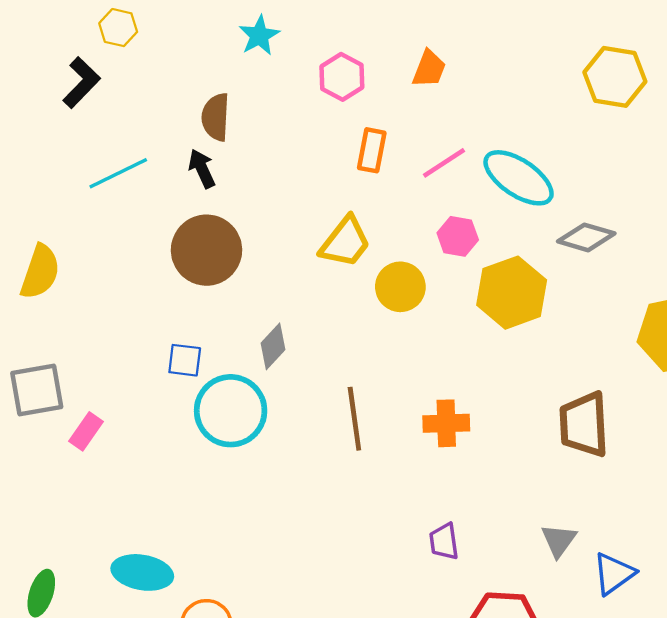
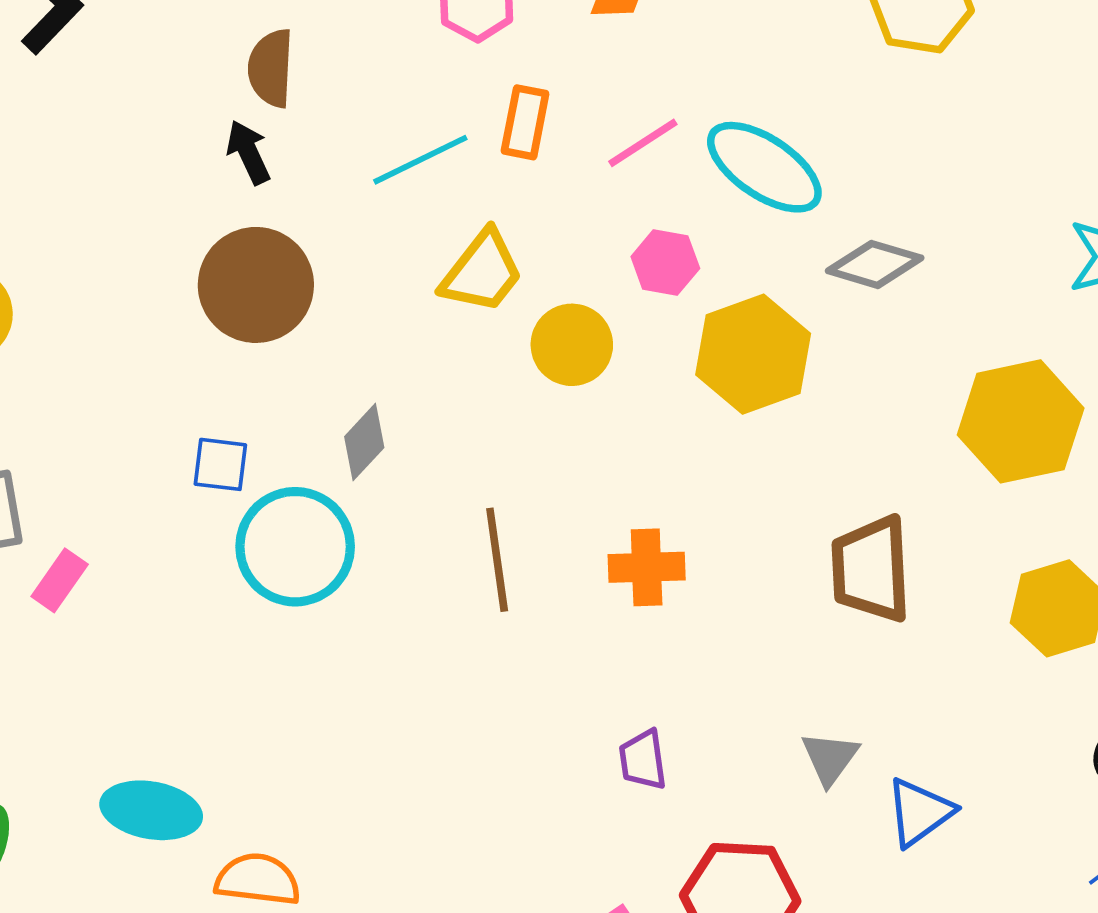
cyan line: (118, 173) -> (420, 160), moved

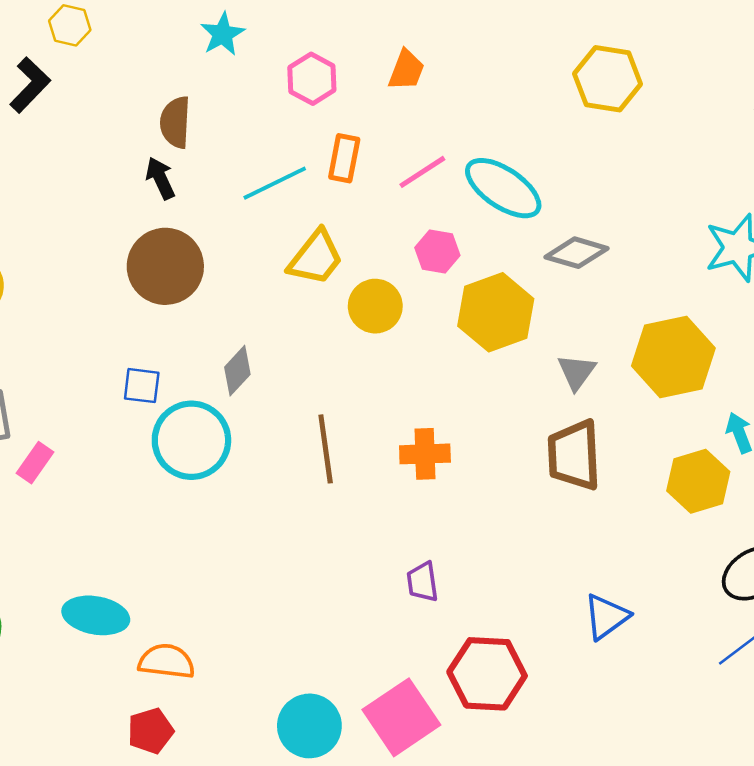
gray triangle: (830, 758) -> (576, 372), moved

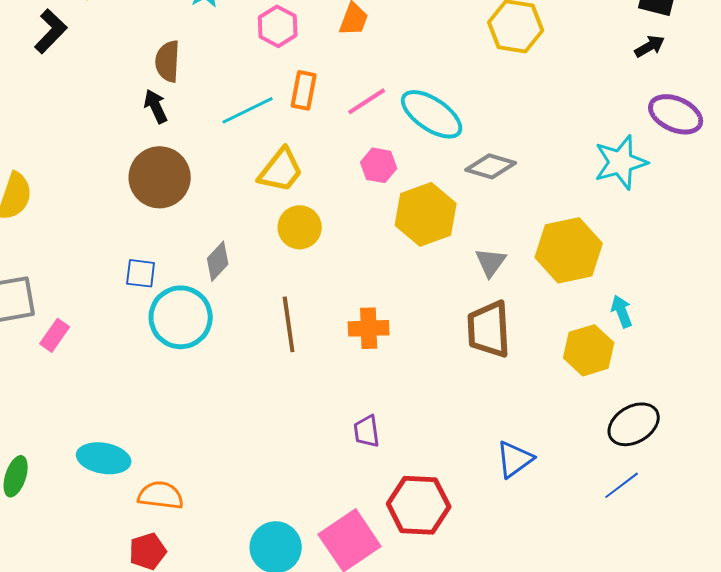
yellow circle: (375, 306) -> (300, 227), moved

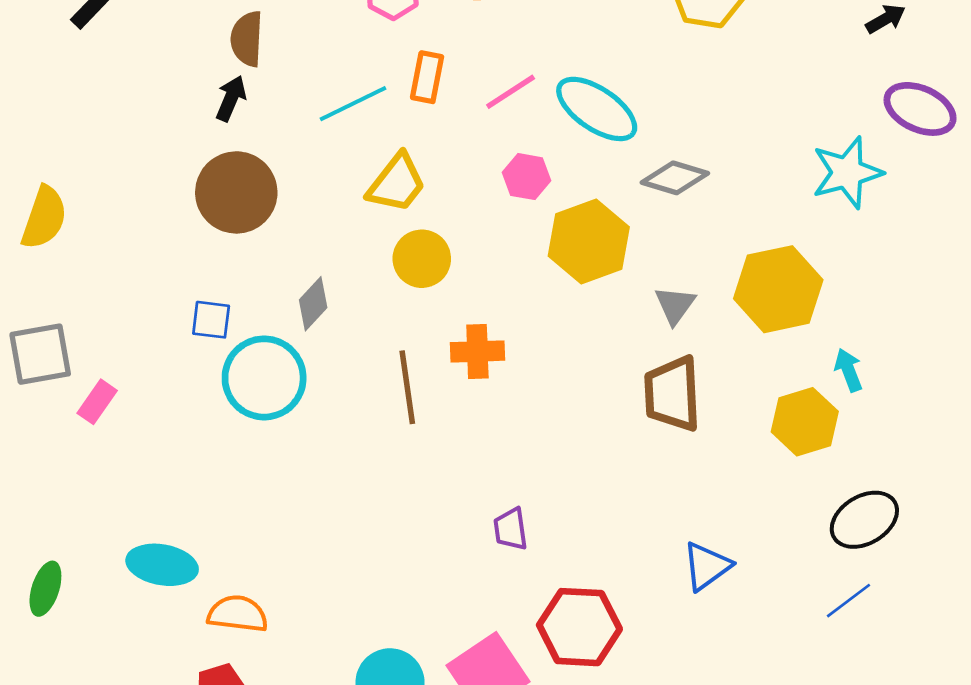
black arrow: (156, 106) -> (231, 98), turned 48
orange cross: (369, 328) -> (477, 351), moved

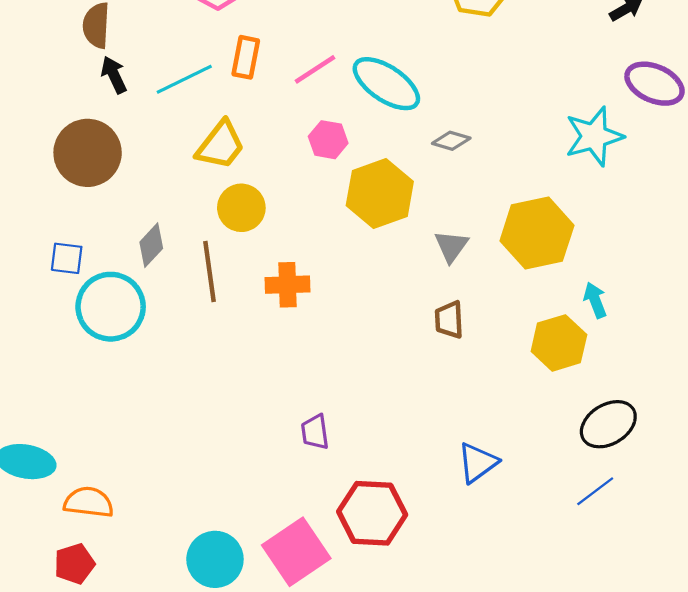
black arrow: (231, 98) -> (114, 75), moved, turned -48
gray diamond: (675, 178) -> (451, 141), size x0.7
brown line: (407, 387) -> (209, 272), moved
brown trapezoid: (672, 394) -> (449, 320), size x0.6

